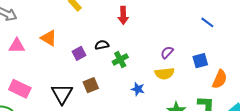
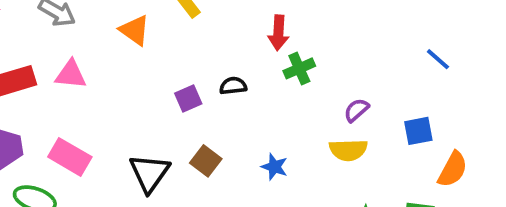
orange triangle: (49, 38) -> (135, 30), moved
green cross: (120, 59) -> (299, 68), moved
brown square: (91, 85) -> (206, 161), turned -35
blue star: (138, 89) -> (274, 167), moved

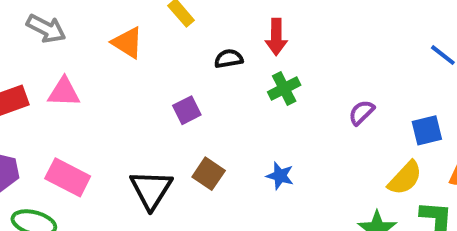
green cross: (299, 68) -> (284, 89), moved
black semicircle: (233, 86) -> (229, 59), moved
yellow semicircle: (348, 150) -> (405, 178), moved, turned -42

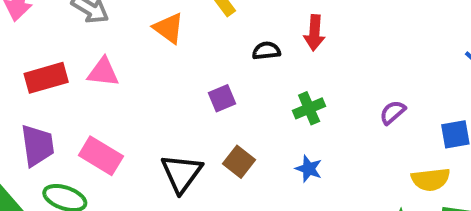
green cross: (284, 89) -> (309, 108), moved
yellow semicircle: (405, 178) -> (431, 179), turned 36

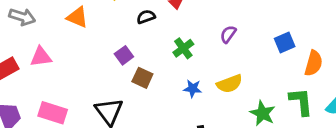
purple semicircle: (393, 112) -> (228, 34), moved
brown square: (239, 162) -> (142, 78), moved
yellow semicircle: (431, 179) -> (230, 84), moved

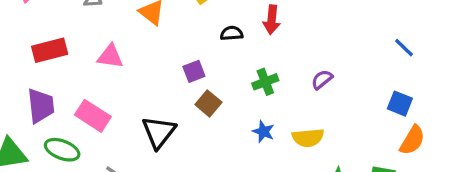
blue square: (285, 42) -> (400, 104), moved, turned 30
pink triangle: (41, 57) -> (110, 56), moved

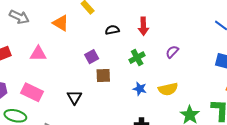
red arrow: (272, 20) -> (143, 26), moved
brown square: (208, 103) -> (103, 75), turned -35
black triangle: (159, 132) -> (74, 97), size x0.7

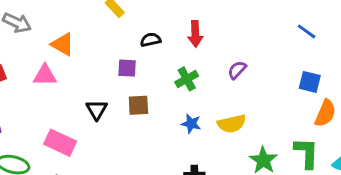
orange triangle: (61, 23) -> (63, 44), moved
purple square: (92, 57) -> (127, 68), moved, turned 32
pink rectangle: (32, 92) -> (60, 143), moved
black triangle: (74, 97) -> (97, 110), moved

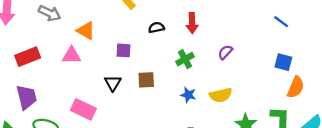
purple square: (127, 68) -> (123, 50), moved

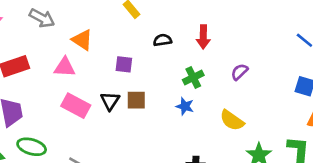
brown square: (146, 80) -> (136, 100), moved
blue star: (188, 95) -> (185, 106), moved
yellow semicircle: (221, 95) -> (232, 120), turned 45
pink rectangle: (83, 109) -> (76, 106), moved

